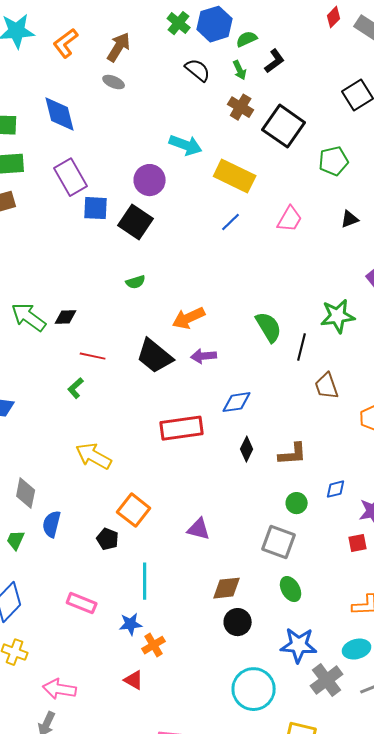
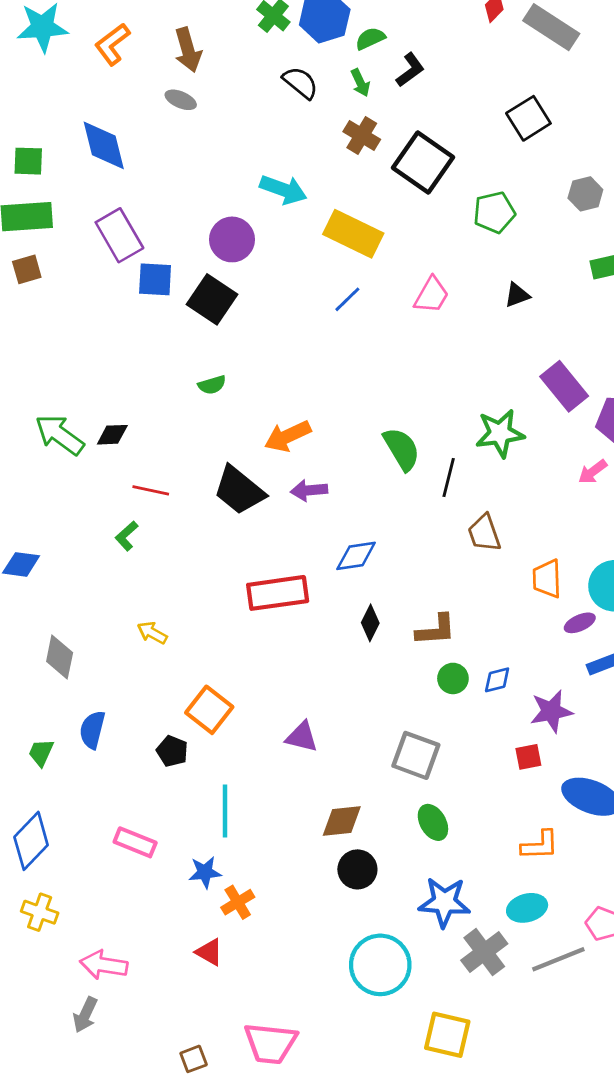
brown arrow: (119, 47) -> (188, 50), turned 132
yellow arrow: (94, 456) -> (152, 633), size x0.6
gray diamond: (26, 493) -> (60, 657), moved
green circle: (297, 503) -> (453, 678), moved

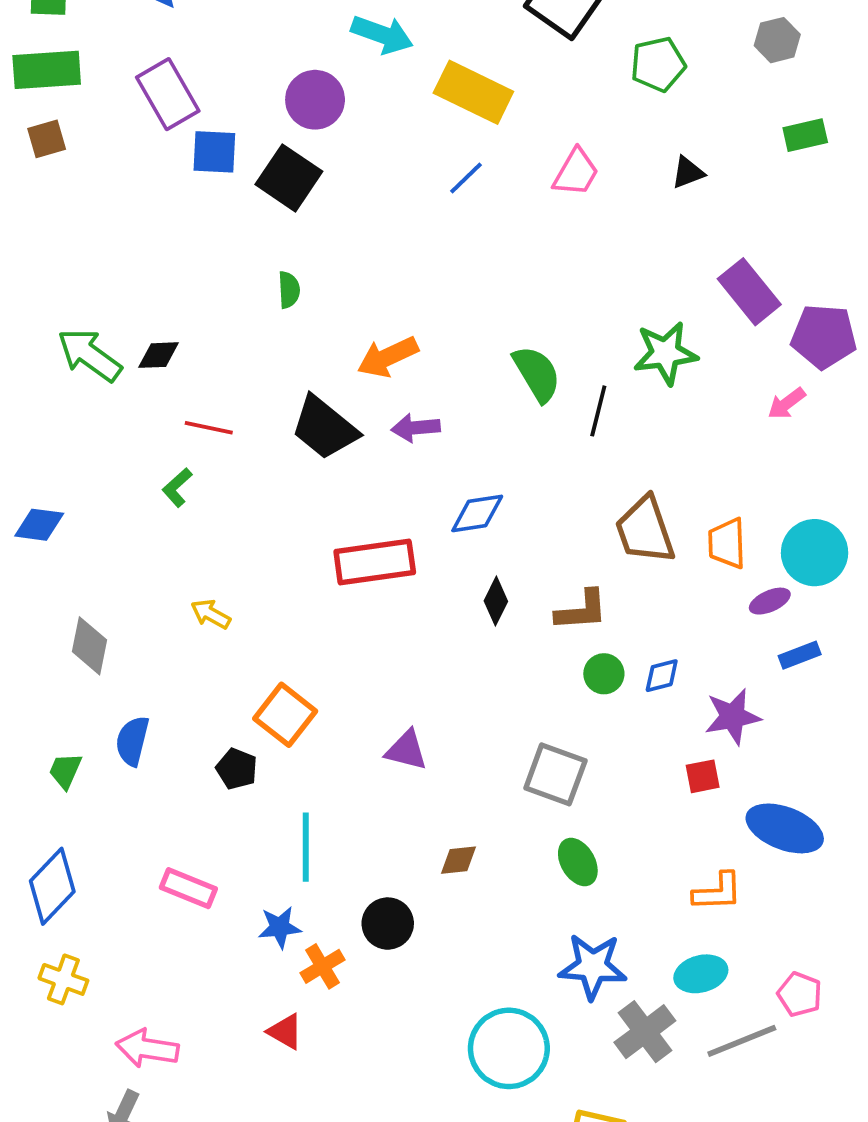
green semicircle: (212, 385) -> (289, 290), turned -76
brown trapezoid: (484, 533) -> (645, 530), moved, size x1.4
brown diamond: (342, 821) -> (459, 860), size x0.7
black circle: (357, 869) -> (388, 924), moved

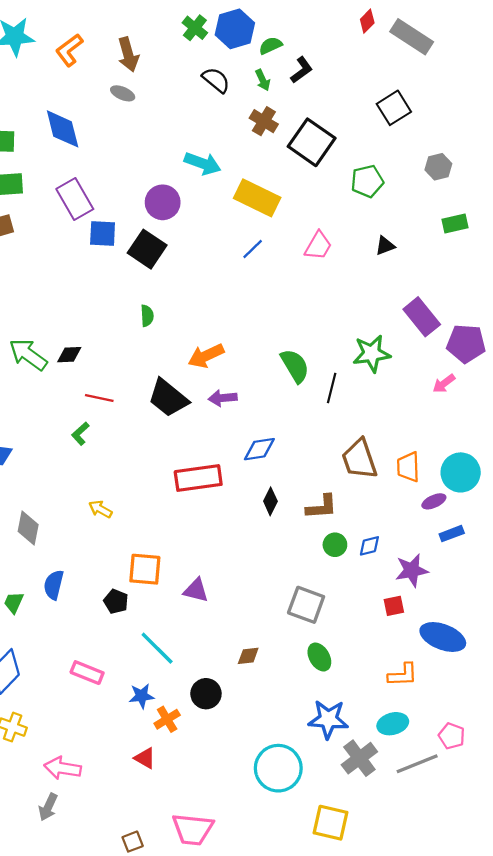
orange square: (285, 715) -> (145, 569), turned -33
purple triangle: (406, 750) -> (196, 590), moved
cyan line: (306, 847) -> (157, 648), turned -45

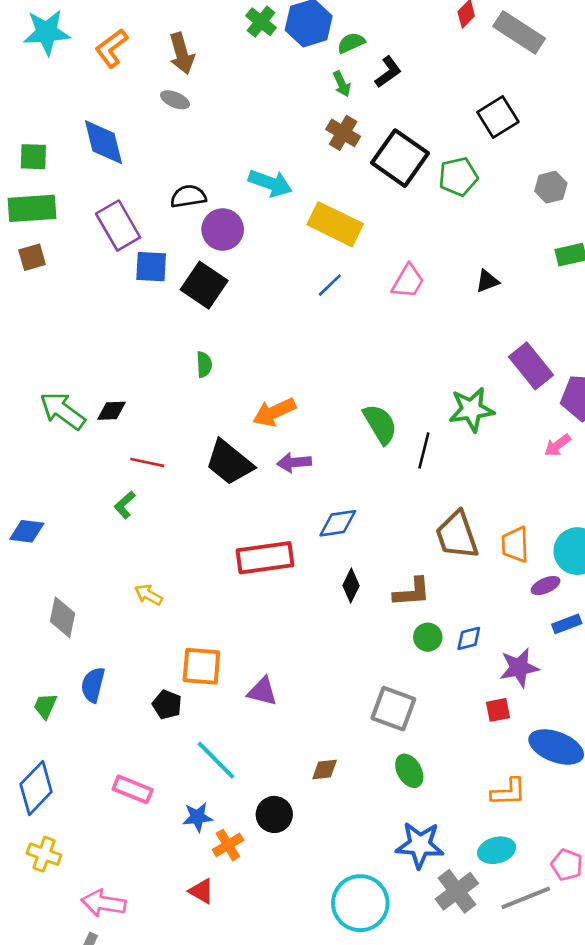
black semicircle: (216, 80) -> (188, 196), moved, turned -48
green pentagon: (367, 181) -> (458, 177), moved

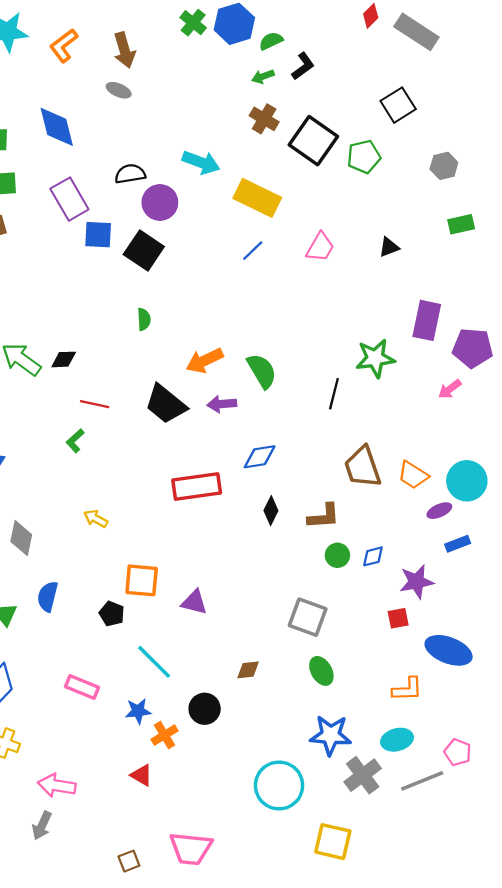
green arrow: (342, 84) -> (263, 76), turned 95
purple rectangle: (531, 366) -> (427, 320), turned 51
green semicircle: (380, 424) -> (262, 371), moved
orange trapezoid: (515, 544) -> (413, 475), turned -56

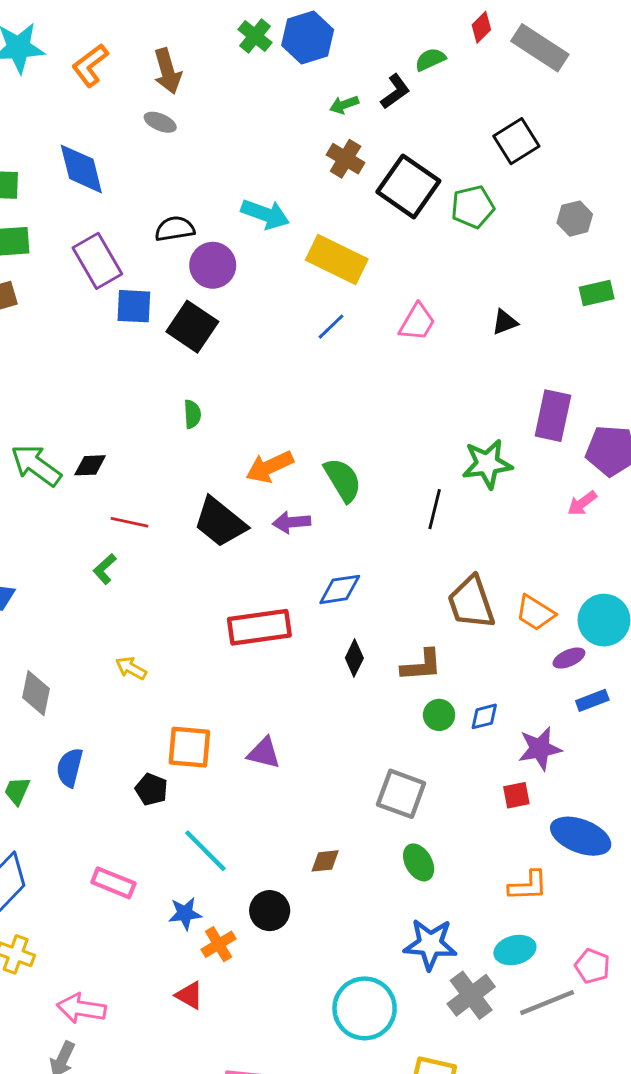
green semicircle: (271, 41) -> (430, 59), moved
purple triangle: (194, 602) -> (264, 753), moved

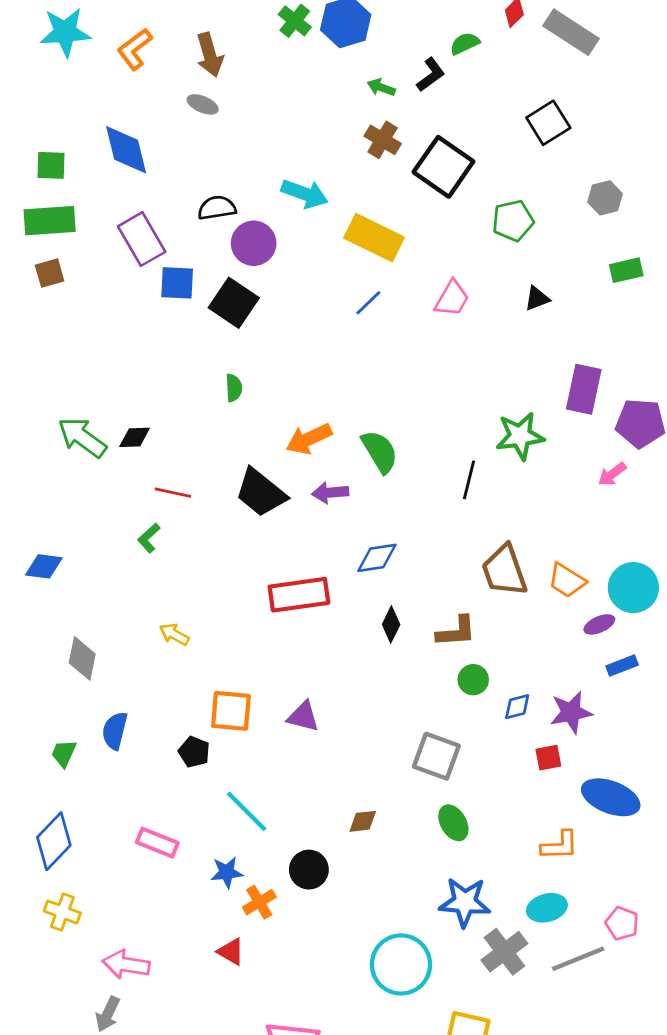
green arrow: (344, 105) -> (381, 87), turned 40
green pentagon: (473, 207) -> (513, 221), moved
blue diamond: (484, 716) -> (517, 707), moved

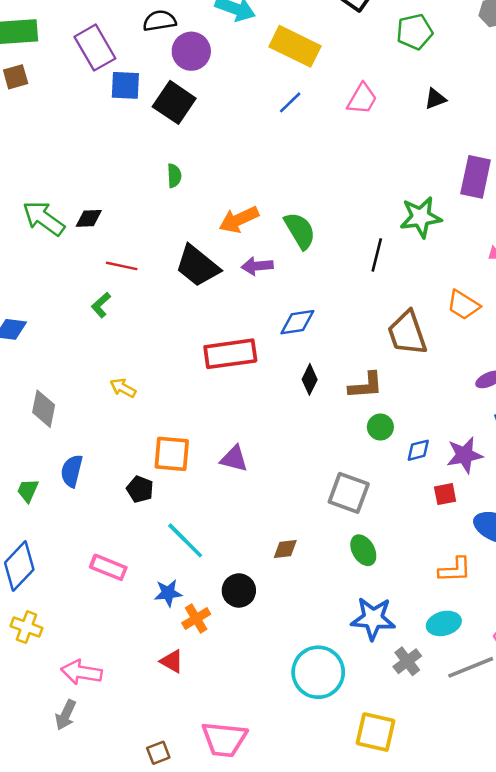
orange trapezoid: (567, 580) -> (463, 305), moved
gray cross: (504, 952) -> (407, 661), size x0.7

